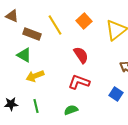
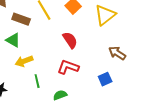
blue square: (116, 94) -> (105, 79), turned 32
green line: (36, 106) -> (37, 81), moved

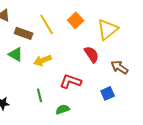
red semicircle: (70, 40) -> (92, 54), moved
yellow arrow: (24, 61) -> (43, 60), moved

